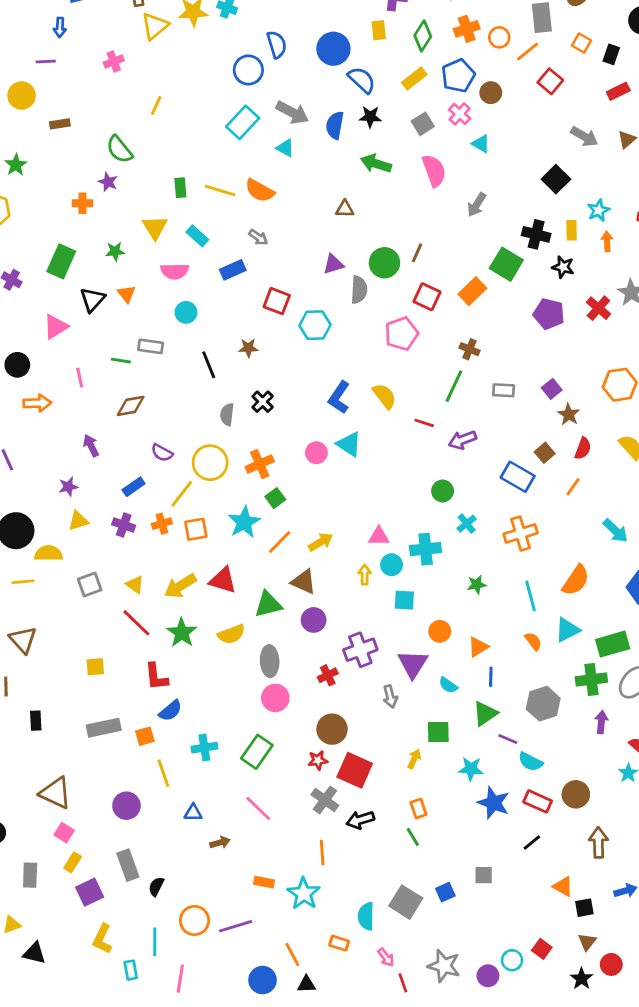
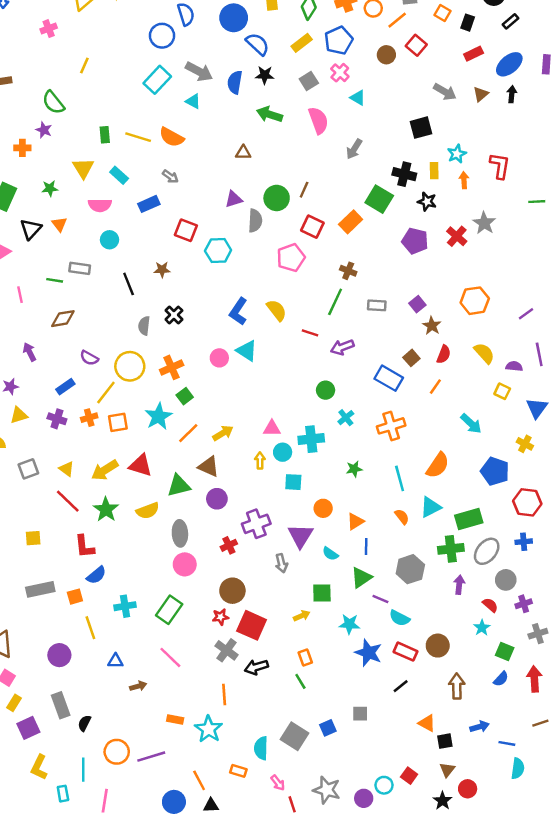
brown circle: (491, 93) -> (386, 55), moved
black square: (556, 179) -> (421, 128), turned 30
yellow arrow: (414, 759) -> (302, 616), turned 42

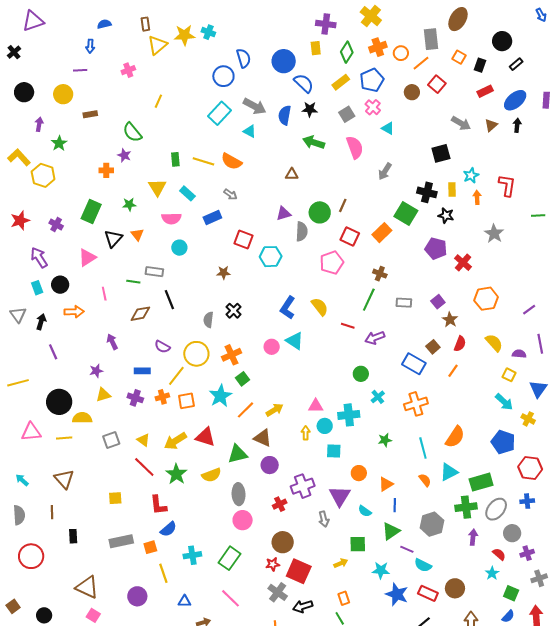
red cross: (457, 236) -> (463, 263), moved
black line: (129, 284) -> (169, 300), moved
blue rectangle: (65, 387) -> (142, 371), turned 35
cyan arrow: (471, 424) -> (504, 402), moved

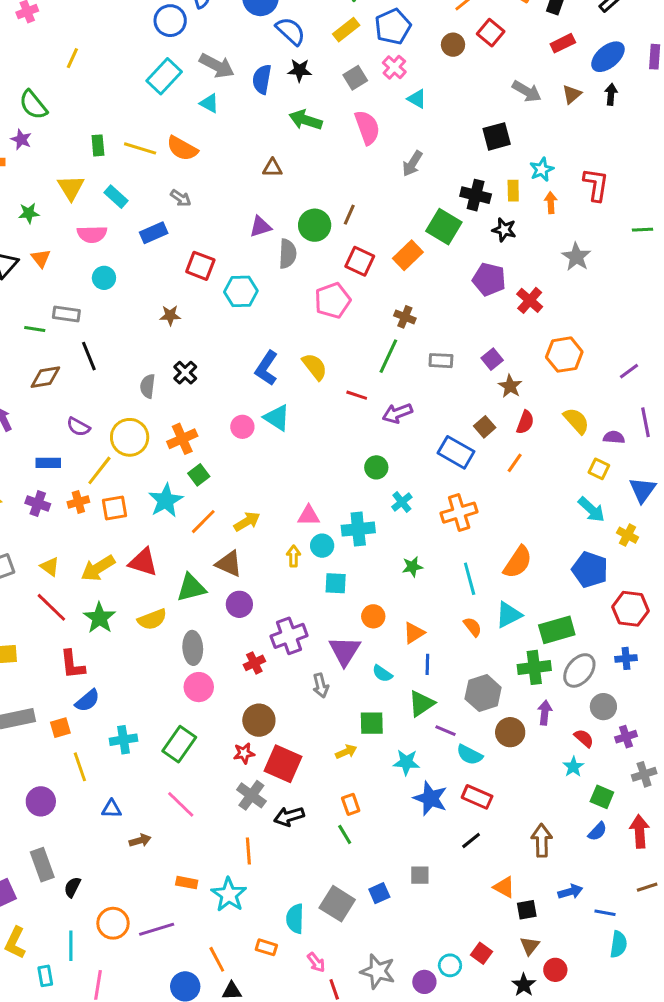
brown circle: (455, 588) -> (510, 732), moved

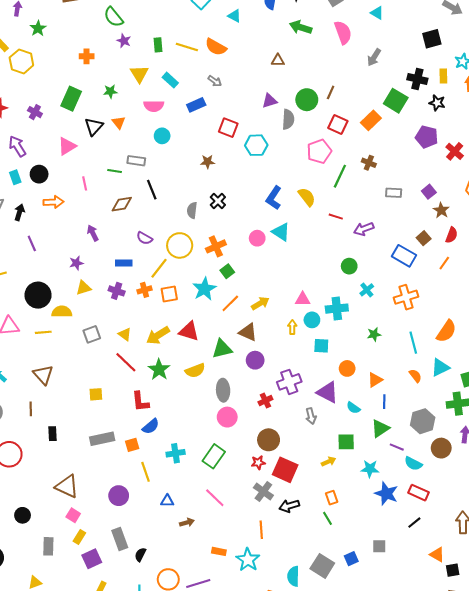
purple star: (21, 139) -> (124, 41), moved
green line: (388, 356) -> (340, 176), moved
purple triangle: (345, 651) -> (327, 392), turned -35

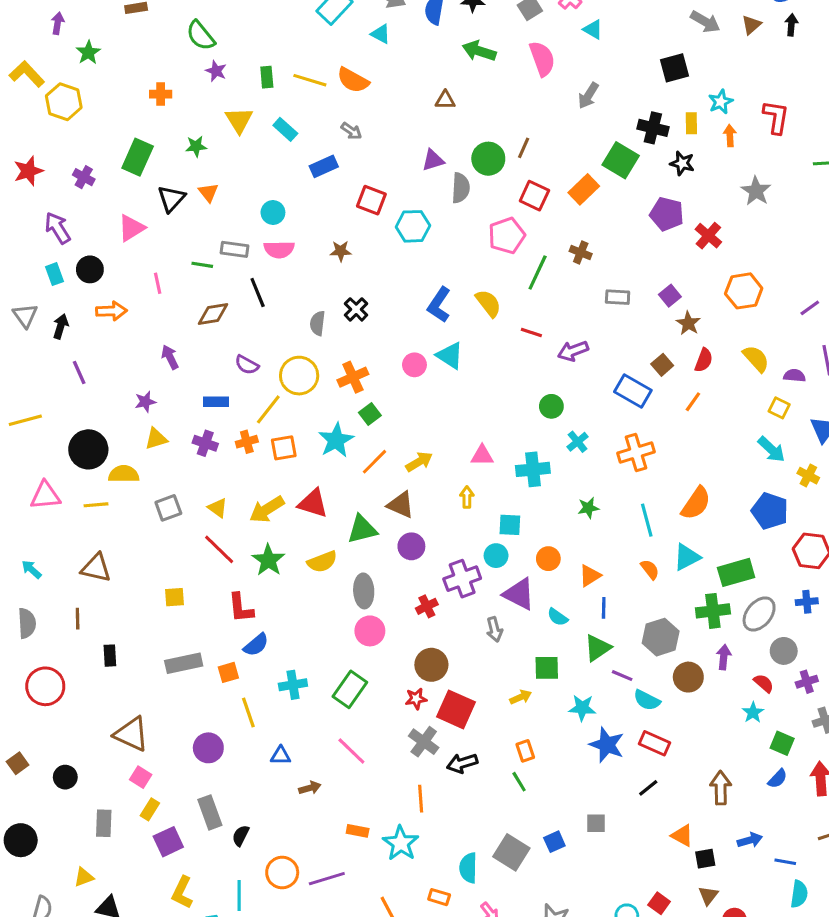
pink semicircle: (154, 106) -> (279, 249), moved
cyan circle: (312, 320) -> (496, 556), moved
brown triangle: (43, 375) -> (96, 568), turned -35

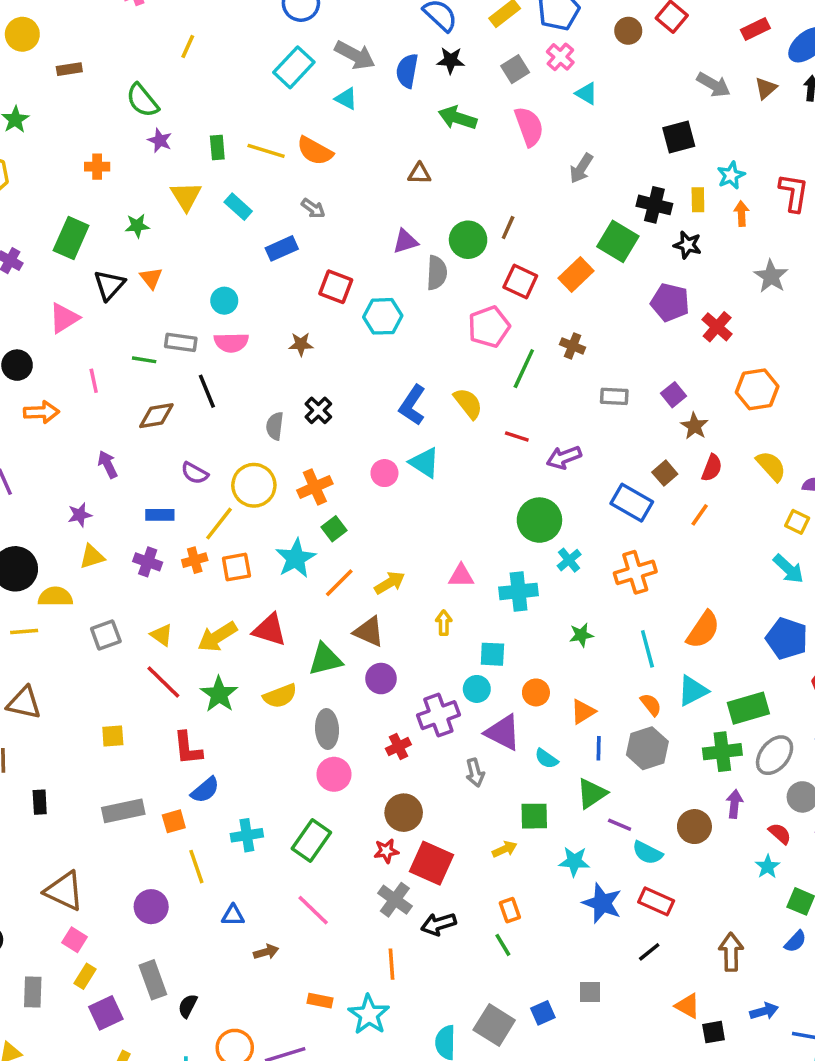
green circle: (551, 406) -> (539, 520), size x1.6
gray hexagon: (661, 637) -> (647, 748), moved

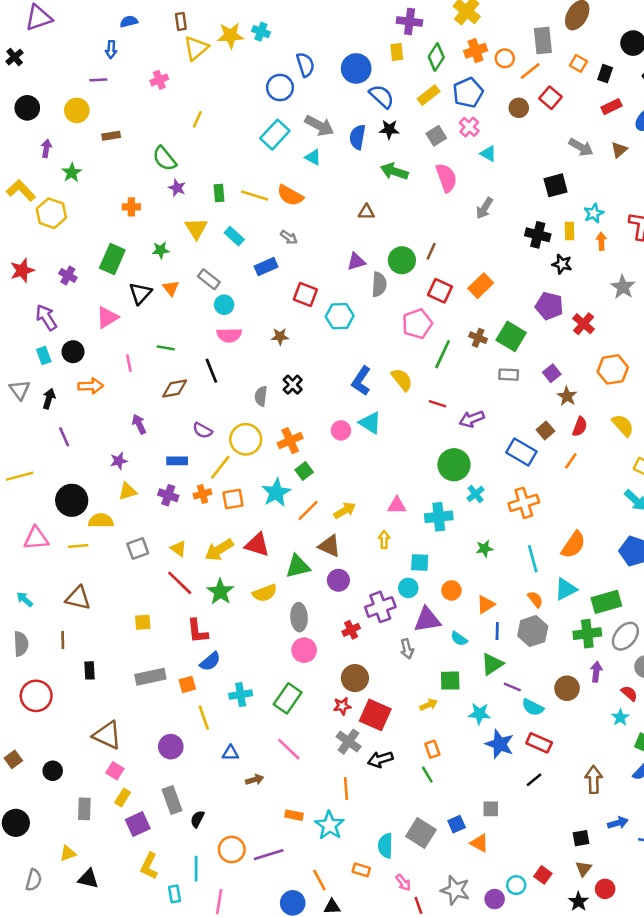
green square: (618, 241) -> (511, 336), moved
gray rectangle: (181, 342) -> (209, 279), moved, turned 30
purple triangle: (503, 733) -> (427, 620), turned -36
orange triangle: (687, 1006) -> (479, 843), moved

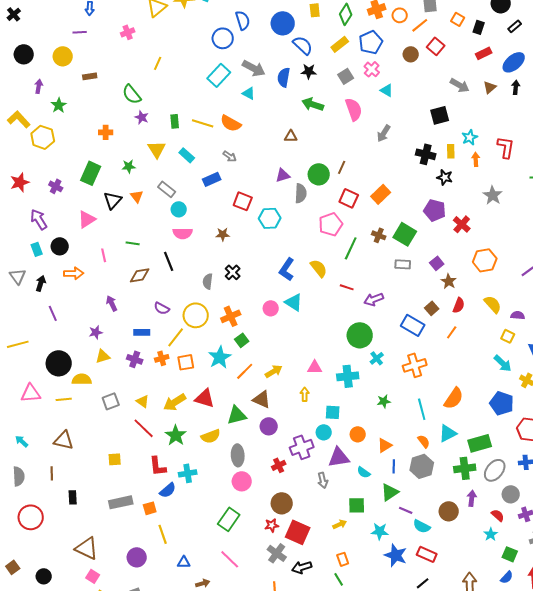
cyan cross: (241, 695) -> (188, 473), moved

